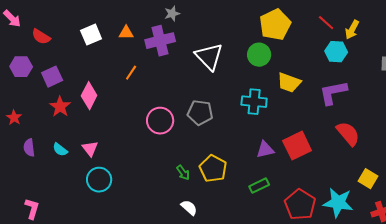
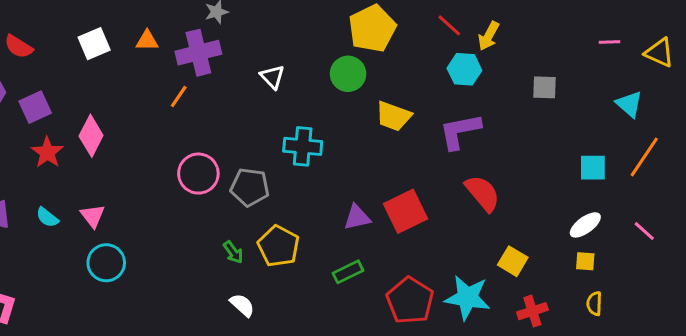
white triangle: (209, 57) -> (272, 77), size x0.6
orange line: (131, 73) -> (179, 96), moved
cyan cross: (254, 102) -> (303, 146), moved
gray pentagon: (200, 113) -> (250, 187), moved

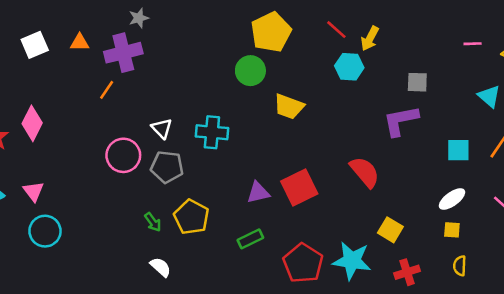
white triangle: (272, 77) -> (162, 128), moved
purple L-shape: (460, 131) -> (401, 121), moved

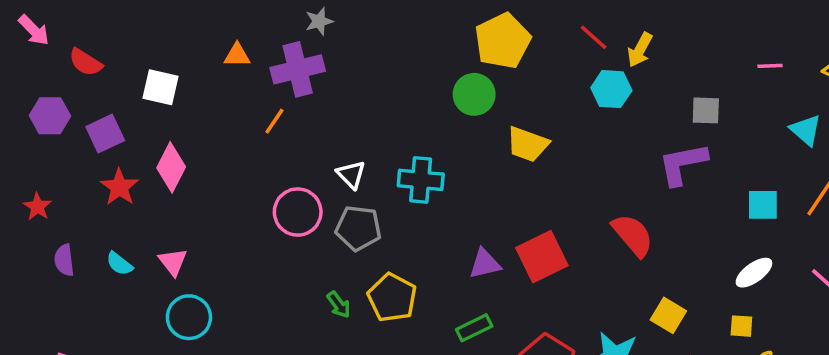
pink line: (473, 44) -> (770, 66), moved
white square: (35, 45) -> (160, 87), moved, turned 36
yellow square: (452, 230) -> (741, 326), moved

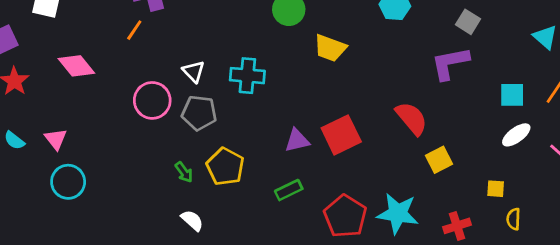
gray square: (706, 110) -> (468, 22), turned 30
pink diamond: (171, 167) -> (76, 66), moved, turned -66
white ellipse: (754, 273) -> (516, 135), moved
yellow square: (668, 315) -> (439, 160), moved, turned 32

